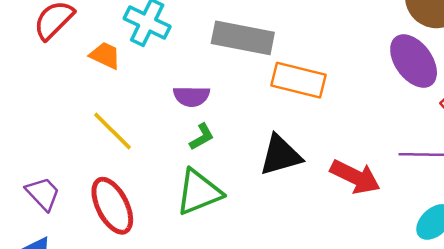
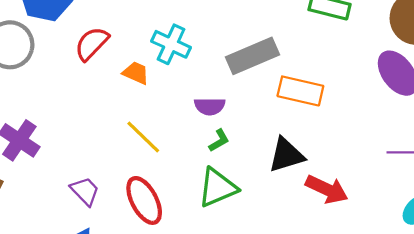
gray rectangle: (243, 38) -> (253, 56), turned -33
red arrow: (355, 177) -> (327, 189), moved

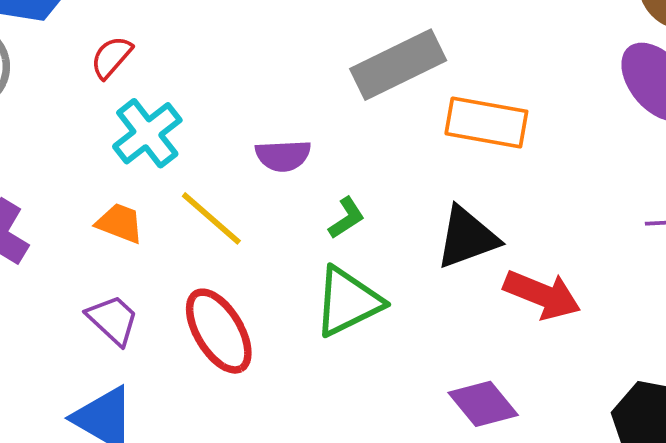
red semicircle: (92, 44) -> (111, 57), size x0.7
cyan cross: (171, 44) -> (147, 133), moved, turned 30
orange trapezoid: (136, 73) -> (120, 223), moved
purple semicircle: (210, 106) -> (283, 156), moved

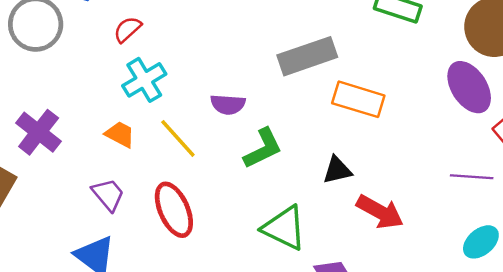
green L-shape: (346, 218) -> (263, 148), size x1.6
black triangle: (467, 238) -> (337, 170), size x0.7
green triangle: (348, 302) -> (284, 228), moved, turned 45

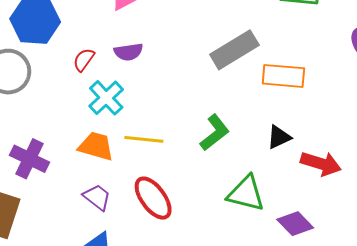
purple semicircle: (228, 104) -> (128, 52), moved
orange trapezoid: (120, 134) -> (96, 146), size x1.4
yellow line: (178, 138) -> (144, 139), turned -30

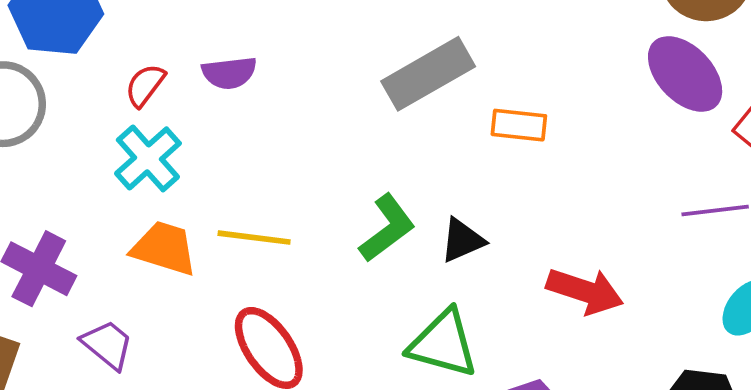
orange rectangle: (283, 76) -> (519, 125), size x0.7
cyan cross: (106, 98) -> (148, 158), moved
black triangle: (279, 137) -> (462, 240), moved
purple trapezoid: (97, 197) -> (107, 345), moved

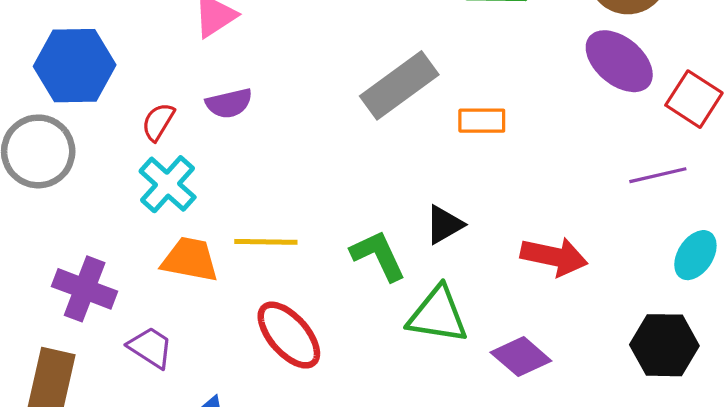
green L-shape: (387, 228) -> (378, 256), moved, turned -72

